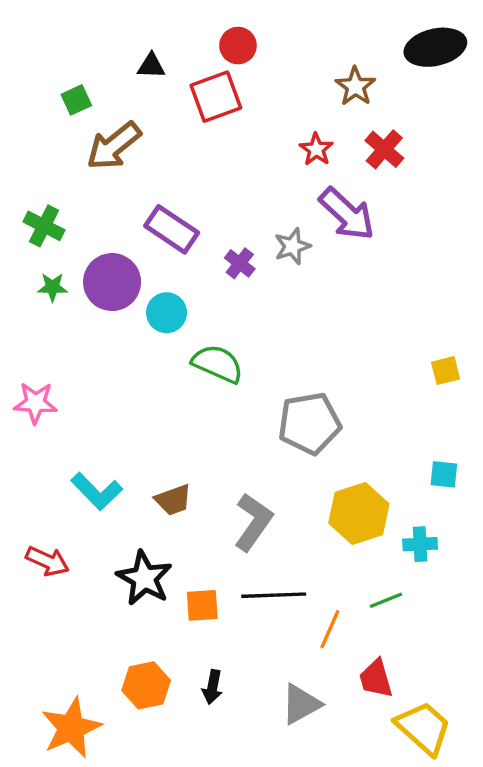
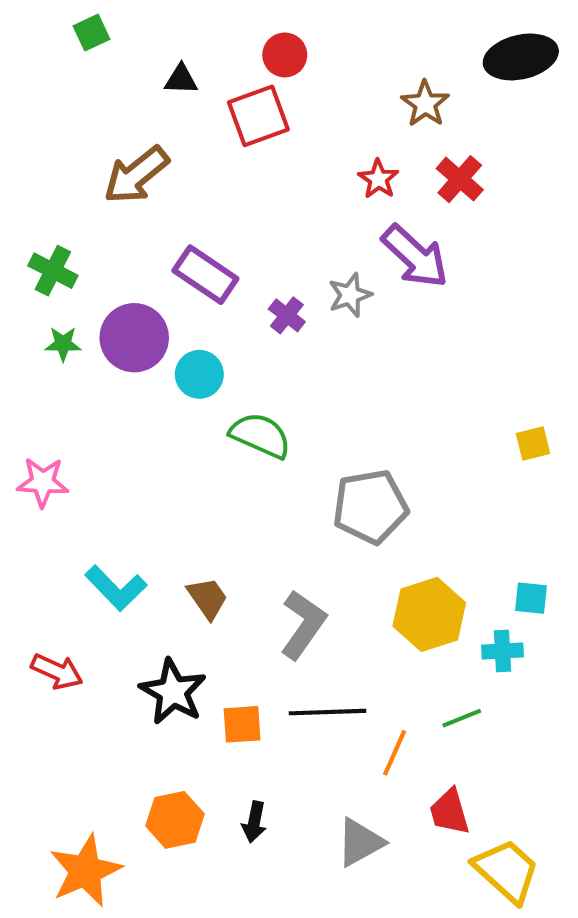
green square: (76, 100) -> (92, 33), moved
cyan square: (444, 474) -> (531, 598), moved
brown trapezoid: (173, 500) -> (207, 598), turned -105

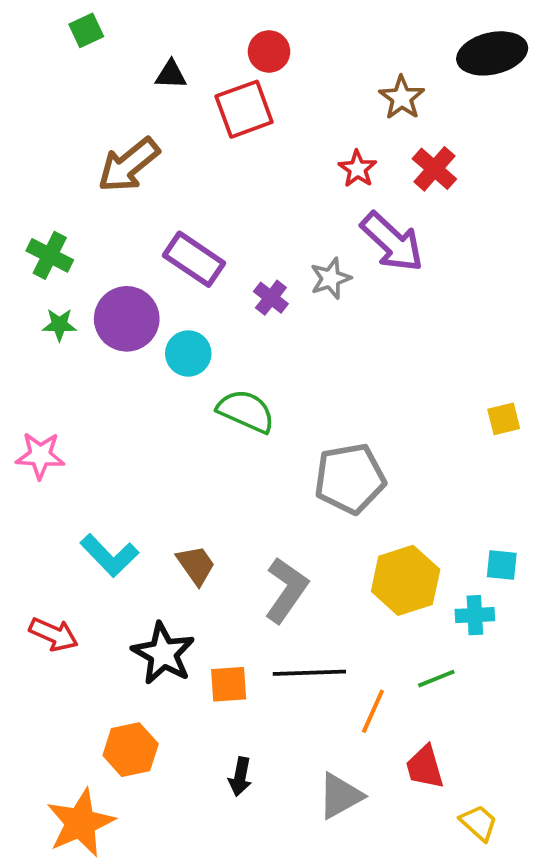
orange hexagon: (175, 820) -> (131, 750), moved
yellow trapezoid: (507, 871) -> (479, 823), size x0.6

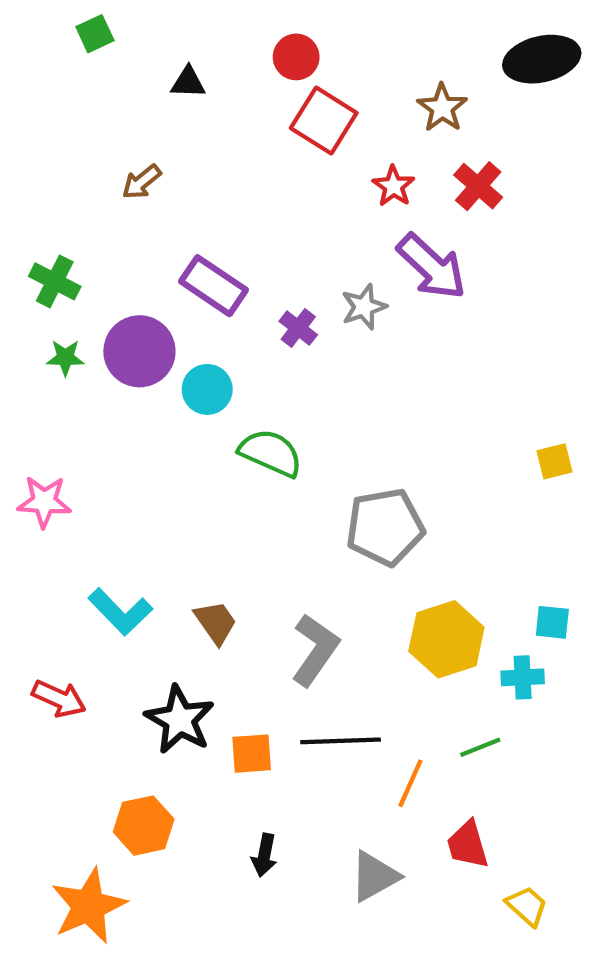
red square: (244, 109) -> (324, 121), moved, turned -38
brown arrow: (129, 165) -> (142, 182), size x0.6

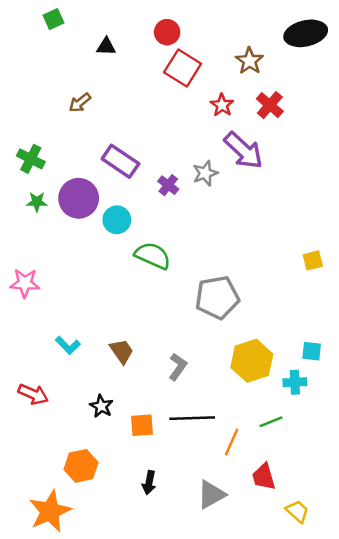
cyan L-shape: (120, 612) -> (68, 345), size x0.7
gray L-shape: (315, 650) -> (178, 367), size x0.7
black star: (180, 720) -> (101, 406), size x0.6

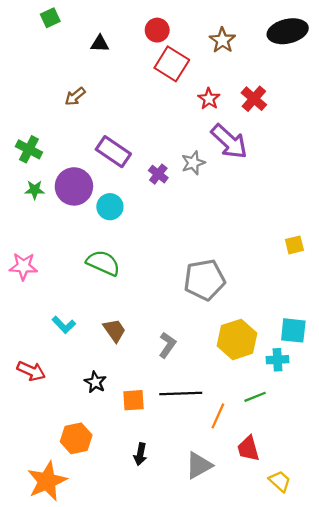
brown star: (249, 61) -> (222, 40), moved
green semicircle: (153, 256) -> (103, 263), moved
cyan square: (312, 351) -> (293, 330), size x1.4

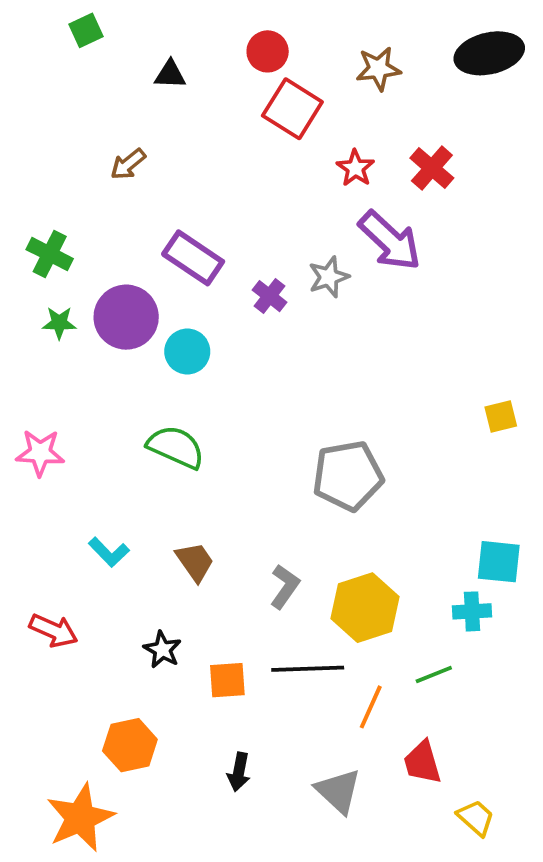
brown star: (222, 40) -> (378, 69), turned 30
yellow hexagon: (237, 339) -> (365, 608), moved
gray triangle: (199, 465) -> (338, 791), turned -48

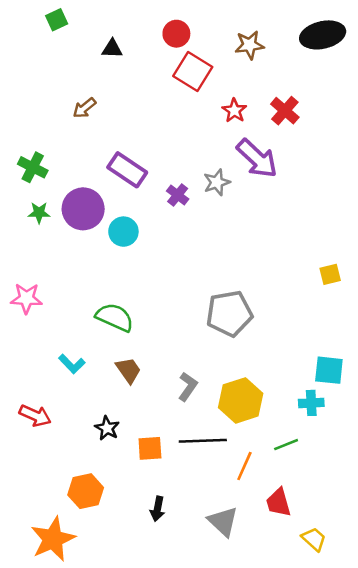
green semicircle: (176, 447) -> (115, 317), moved

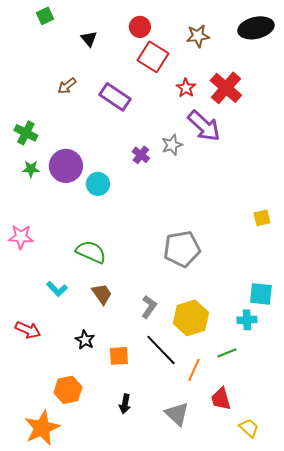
black triangle: (112, 49) -> (89, 39), turned 48
red cross: (285, 111) -> (226, 88), size x1.4
purple rectangle: (127, 170) -> (115, 97), moved
black line: (203, 441) -> (161, 350), turned 48

